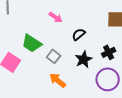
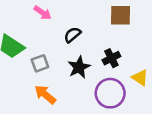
gray square: (54, 56) -> (40, 63), turned 32

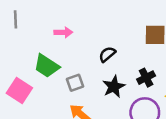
pink arrow: (43, 13) -> (63, 32), moved, turned -36

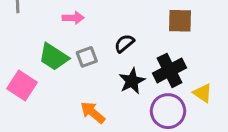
black cross: (146, 78) -> (170, 70), size x1.5
gray square: (75, 83) -> (87, 57), moved

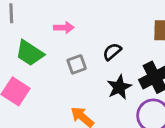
green trapezoid: (54, 57) -> (30, 53), moved

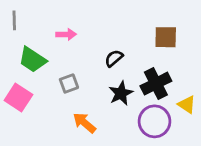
gray square: (77, 64) -> (69, 84), moved

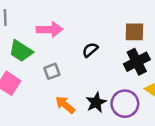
pink arrow: (66, 34) -> (49, 29), size x1.5
black cross: (156, 84) -> (137, 62), moved
black star: (121, 93) -> (96, 102), moved

